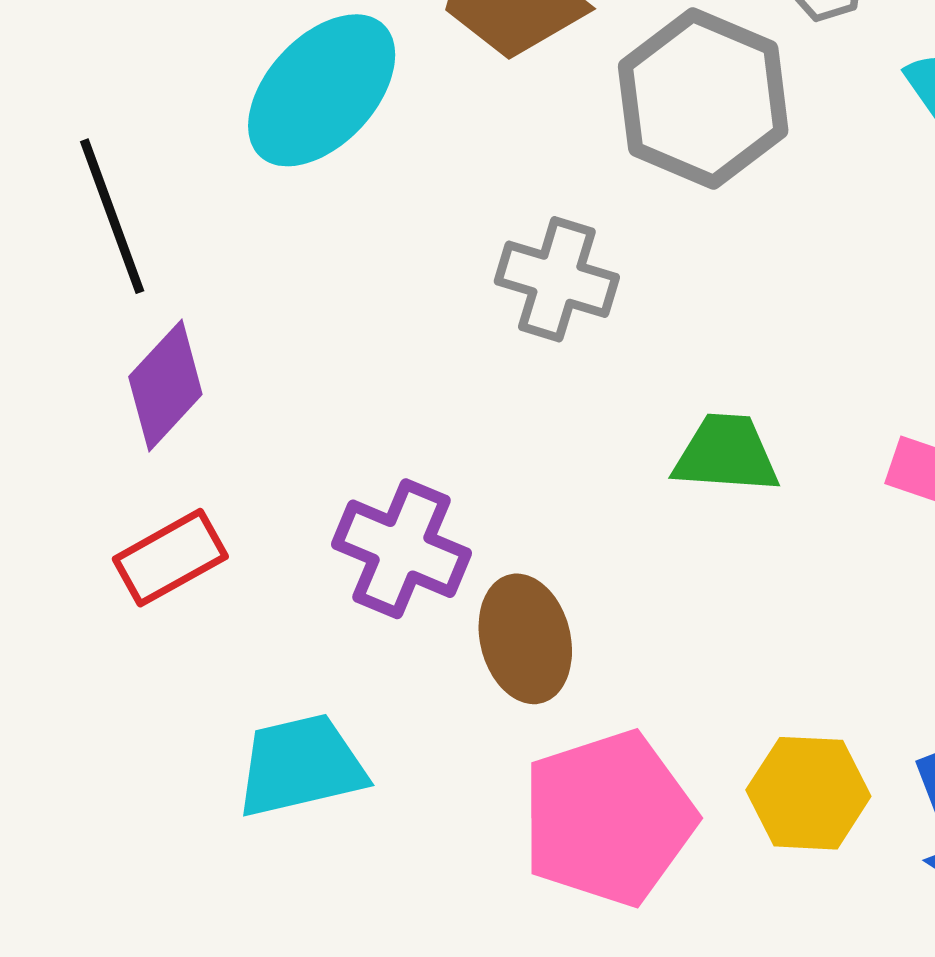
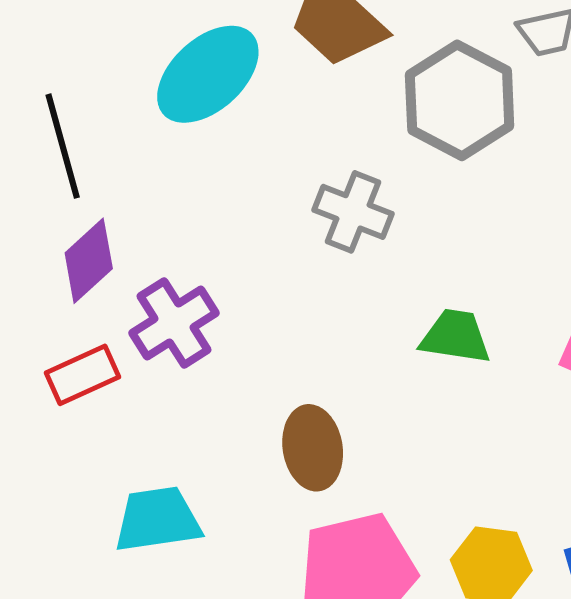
purple cross: (401, 549) -> (174, 323), moved, turned 30

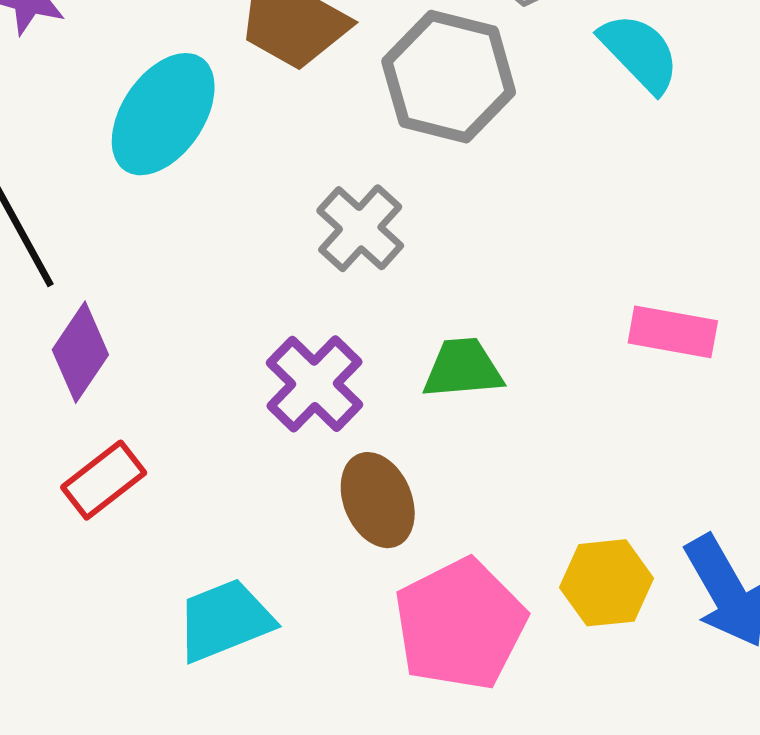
gray cross: (353, 212) -> (360, 228), turned 34
purple cross: (174, 323) -> (315, 384), moved
green trapezoid: (455, 336) -> (463, 368), moved

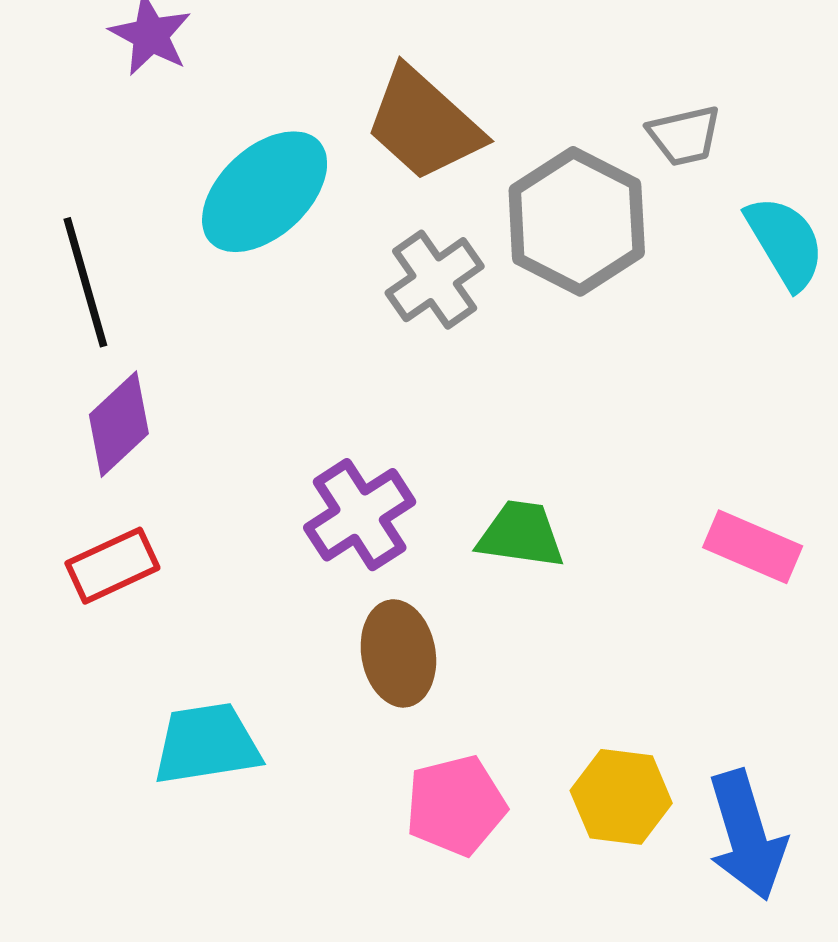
gray cross: (360, 228) -> (435, 280), moved
pink pentagon: (460, 624) -> (456, 805), size x0.7

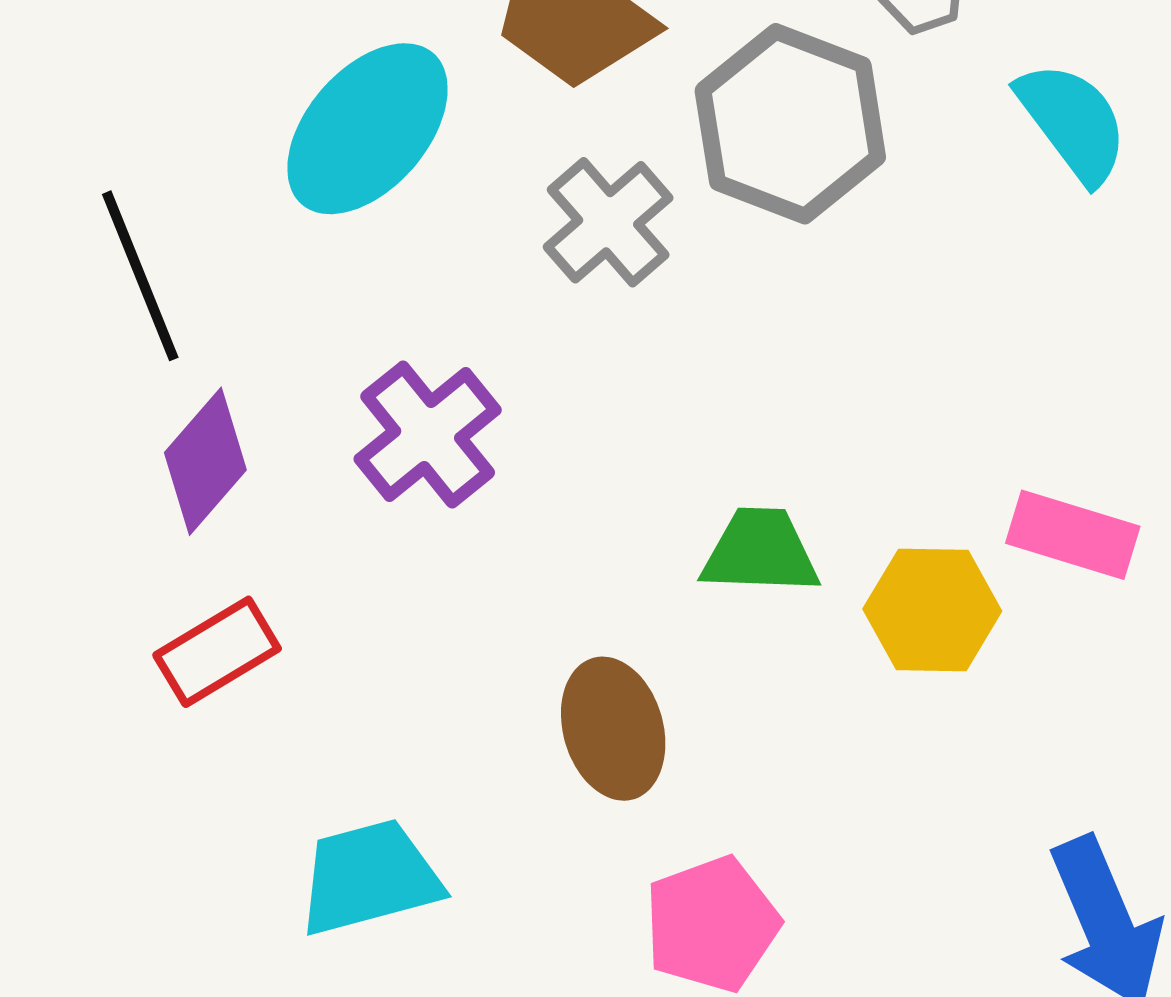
purple cross: (360, 515) -> (428, 435), moved
yellow hexagon: (621, 797) -> (932, 610), moved

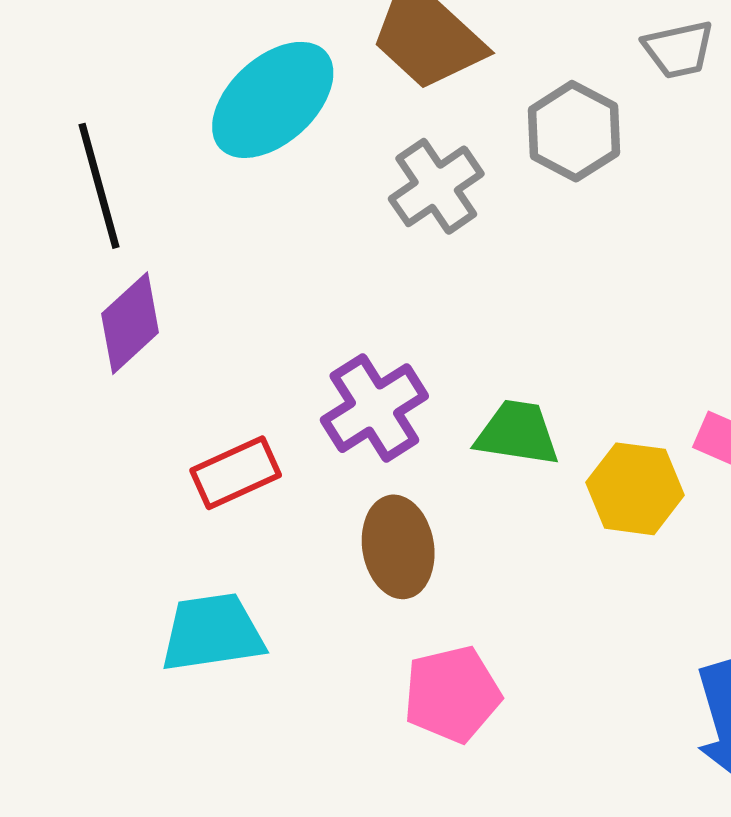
gray hexagon: (790, 124) -> (574, 131), size x0.7
purple cross: (428, 435) -> (374, 408), moved
red rectangle: (217, 652) -> (236, 473), moved

